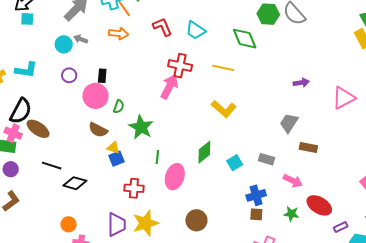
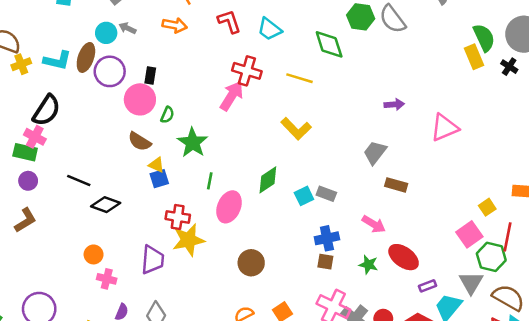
purple circle: (69, 75) -> (110, 71), size x1.6
brown ellipse: (38, 129) -> (86, 57), moved, turned 70
gray rectangle: (267, 159) -> (326, 194), moved
yellow star: (146, 223) -> (188, 240), moved

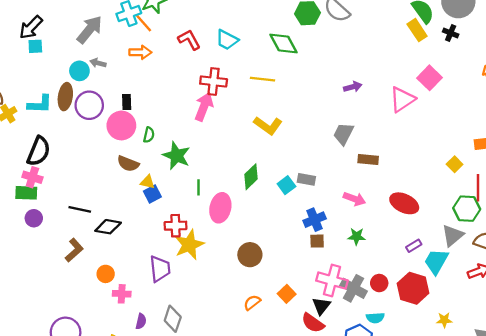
brown L-shape: (25, 220) -> (74, 250), moved
pink square: (469, 234) -> (430, 78), moved
red ellipse: (404, 257) -> (404, 203), moved
gray triangle: (471, 283) -> (453, 235), turned 30

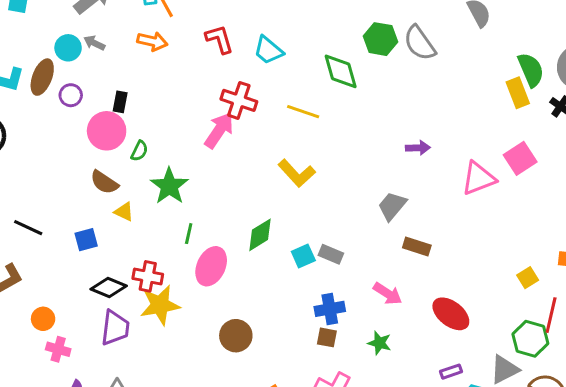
purple circle: (89, 105) -> (71, 95), size x0.6
blue square: (152, 194) -> (86, 240), moved
black diamond: (108, 227) -> (109, 288), moved

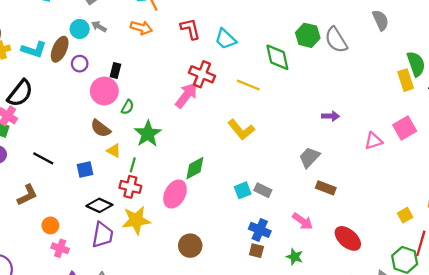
pink triangle: (479, 178) -> (374, 141), size x0.7
green line: (189, 234) -> (133, 165), moved
green diamond: (260, 235) -> (195, 168), moved
red cross: (148, 276) -> (130, 187), moved
blue cross: (330, 309) -> (260, 230), turned 30

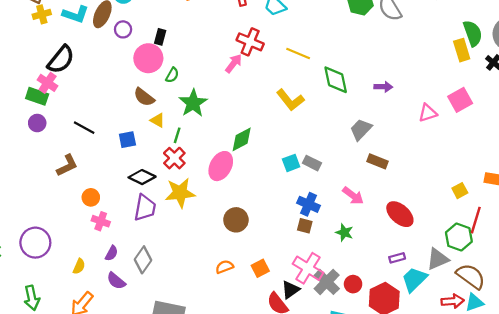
green diamond: (277, 57) -> (336, 80), moved
pink arrow: (186, 95) -> (234, 63), size x0.7
red cross: (130, 187) -> (174, 158), turned 30

